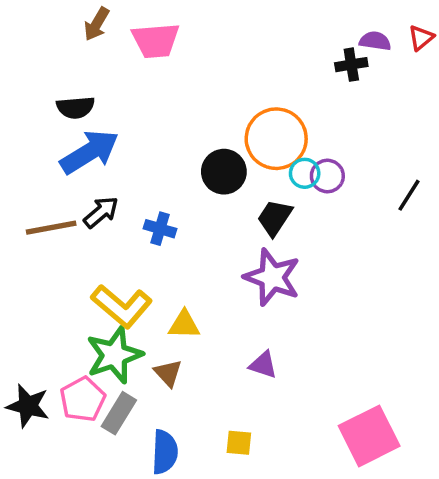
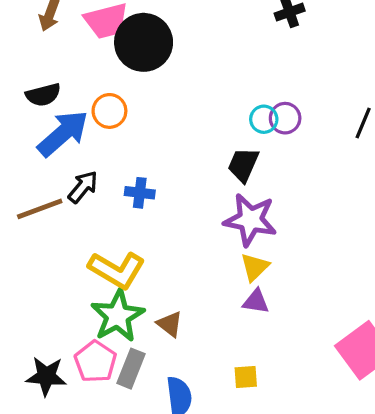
orange circle: (276, 139) -> (109, 111), moved, size x0.6
black circle: (224, 172) -> (144, 42), moved, size x1.4
yellow triangle: (184, 325) -> (255, 267), moved, turned -36

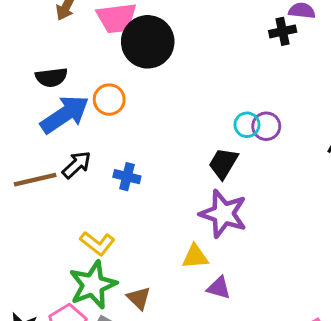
yellow triangle: (255, 267) -> (195, 257), moved, turned 32
yellow L-shape: (117, 270) -> (97, 243), size x0.7

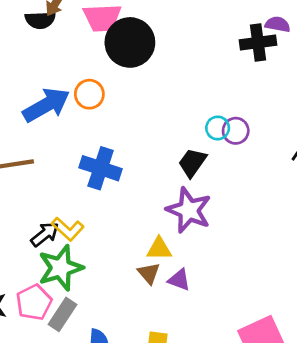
black cross: (283, 31) -> (258, 42), size x1.4
black semicircle: (51, 77) -> (40, 20), moved
black arrow: (77, 165) -> (45, 234), moved
blue cross: (127, 177) -> (101, 168), size x1.6
brown triangle: (139, 298) -> (149, 273), moved

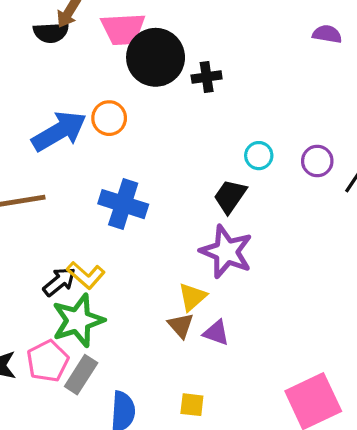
black cross: (258, 42) -> (207, 77), moved, size x0.7
purple circle: (236, 131) -> (317, 161), moved
yellow triangle: (159, 249) -> (192, 297), turned -40

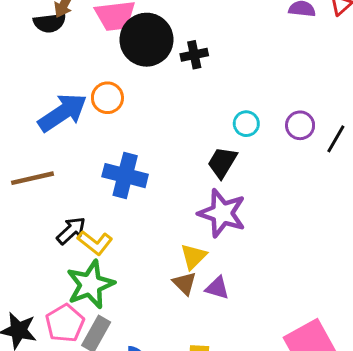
black arrow: (59, 282) -> (71, 231), moved

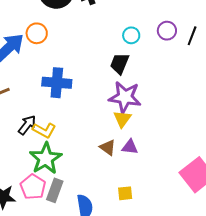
yellow triangle: (194, 256) -> (122, 119), moved

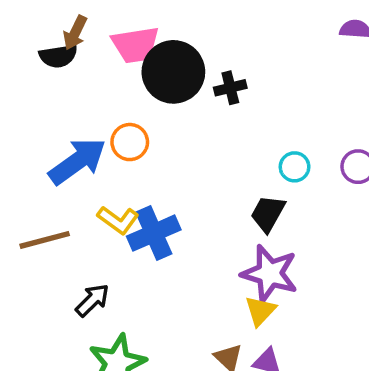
blue cross: (57, 83) -> (154, 233), turned -36
yellow L-shape: (44, 130) -> (118, 220), moved

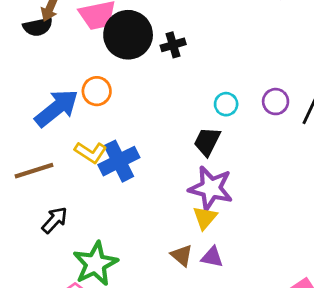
black arrow: (92, 300) -> (55, 220), moved

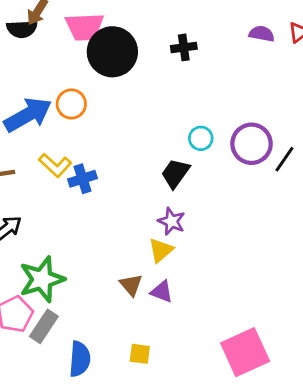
black cross: (173, 45) -> (184, 47), moved
purple circle: (276, 102) -> (252, 144), size x1.5
blue cross: (119, 161) -> (82, 179), size x0.7
purple star: (211, 188) -> (172, 221), size x0.6

